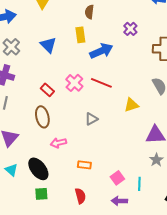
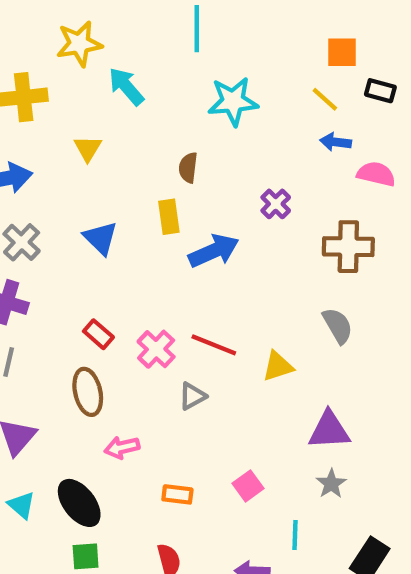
pink cross: (74, 83) -> (156, 349), moved
red line: (101, 83) -> (214, 345), moved
pink square: (117, 178) -> (248, 486), moved

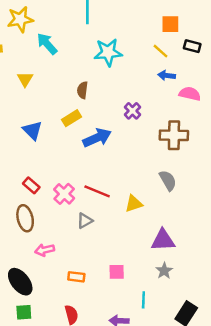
yellow rectangle: (169, 217) -> (71, 118), turned 66
pink square: (248, 486) -> (117, 272), turned 35

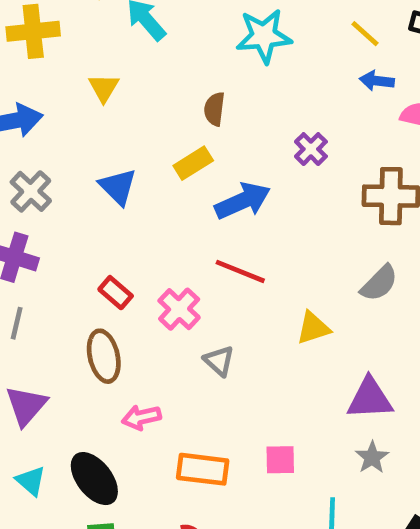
gray semicircle: (168, 180) -> (379, 283), turned 75
red line: (97, 191) -> (240, 271), moved
gray triangle: (85, 221) -> (219, 361), turned -49
orange rectangle: (76, 277) -> (203, 469), size x1.5

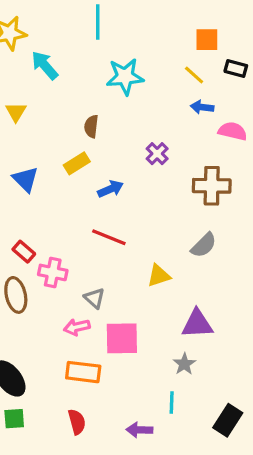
blue arrow: (243, 201) -> (111, 189), size x0.7
pink cross: (179, 309) -> (53, 272), moved, turned -32
pink arrow: (141, 417) -> (77, 327), moved
gray star: (372, 457) -> (184, 364), moved
pink square: (280, 460) -> (122, 338), moved, size x1.6

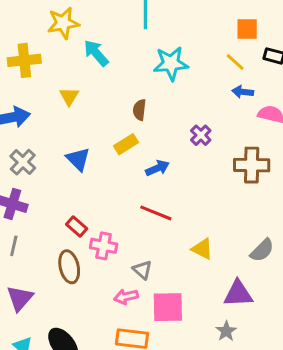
gray semicircle: (204, 245) -> (262, 250), moved
yellow triangle: (159, 276) -> (202, 249), turned 45

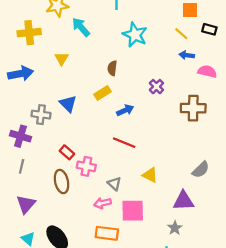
cyan star: (171, 63) -> (135, 35), turned 30
gray cross: (23, 162) -> (41, 115), moved, turned -36
yellow triangle: (202, 249) -> (150, 175), moved

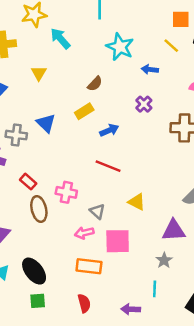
blue arrow: (187, 55) -> (150, 69), moved
brown semicircle: (112, 68) -> (95, 84), turned -144
red rectangle: (67, 152) -> (28, 182), moved

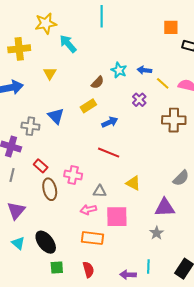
yellow line: (171, 46) -> (163, 83), moved
cyan star: (120, 47) -> (119, 70), moved, size x0.7
gray triangle: (97, 211) -> (100, 191), turned -40
cyan line: (155, 289) -> (148, 267), moved
green square: (38, 301) -> (57, 268), moved

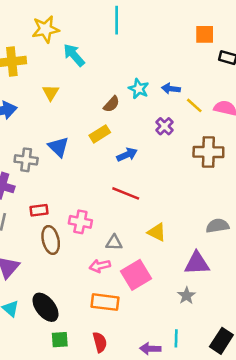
red rectangle: (41, 166) -> (39, 210), turned -48
gray semicircle: (181, 178) -> (218, 226), turned -144
pink square: (117, 217) -> (136, 275), turned -30

